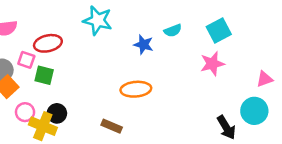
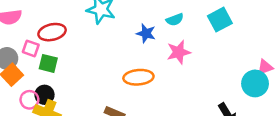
pink star: (212, 64) -> (179, 52), moved
cyan circle: (254, 111) -> (255, 83), moved
black circle: (57, 113) -> (44, 95), moved

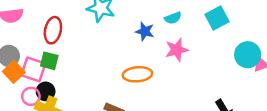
red ellipse: (52, 32) -> (53, 30), turned -65
pink square: (31, 48) -> (33, 69), moved, size x1.5
cyan circle: (255, 83) -> (248, 55), moved

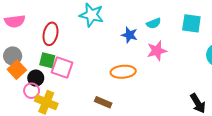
cyan square: (217, 18) -> (191, 23), turned 36
pink square: (33, 69) -> (62, 68), moved
black circle: (46, 91) -> (36, 78), moved

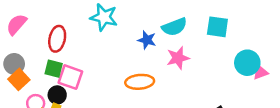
pink semicircle: (15, 21) -> (17, 24), turned 138
cyan semicircle: (154, 23) -> (174, 27), size x1.5
black circle: (36, 78) -> (57, 95), moved

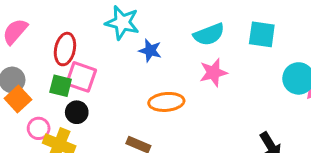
blue star: (147, 40) -> (150, 51), moved
pink square: (70, 77) -> (81, 77), moved
black circle: (57, 95) -> (77, 112), moved

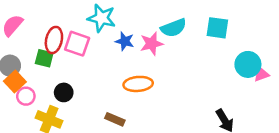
pink star: (213, 73) -> (152, 44), moved
pink square: (81, 77) -> (77, 44), moved
green square: (61, 86) -> (44, 58), moved
pink circle: (39, 128) -> (26, 96), moved

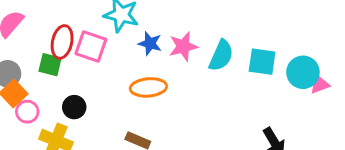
cyan semicircle: (173, 28) -> (221, 56), moved, turned -45
cyan square: (217, 28) -> (262, 62), moved
orange ellipse: (138, 84) -> (148, 87), moved

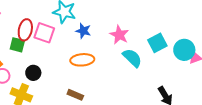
pink star: (183, 47) -> (119, 35), moved, turned -30
cyan semicircle: (221, 56) -> (132, 58), moved, turned -70
cyan square: (262, 62) -> (157, 43), turned -36

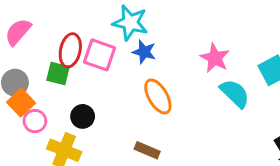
blue star: (83, 31) -> (144, 52), moved
orange ellipse: (82, 60) -> (158, 96), turned 65

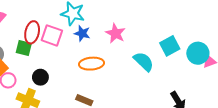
pink star: (215, 58) -> (116, 33), moved
orange ellipse: (158, 96) -> (92, 64), turned -65

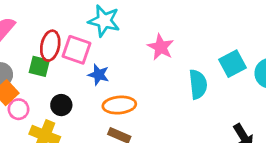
blue star: (82, 33) -> (99, 75), moved
cyan semicircle: (144, 62) -> (198, 84), turned 40
orange ellipse: (92, 64) -> (119, 105), moved

